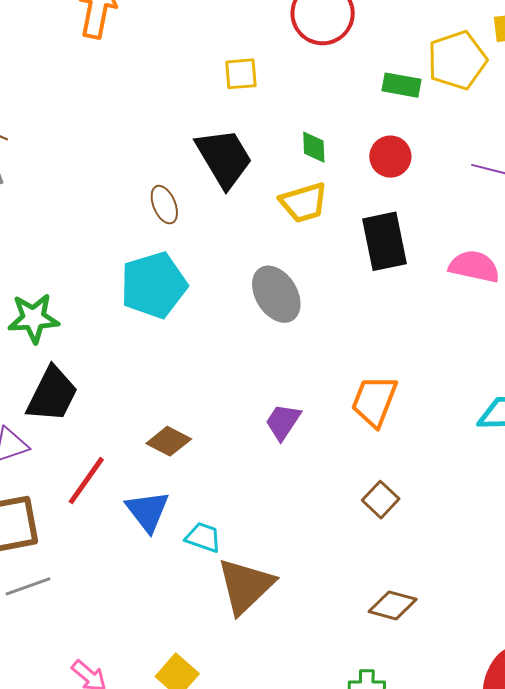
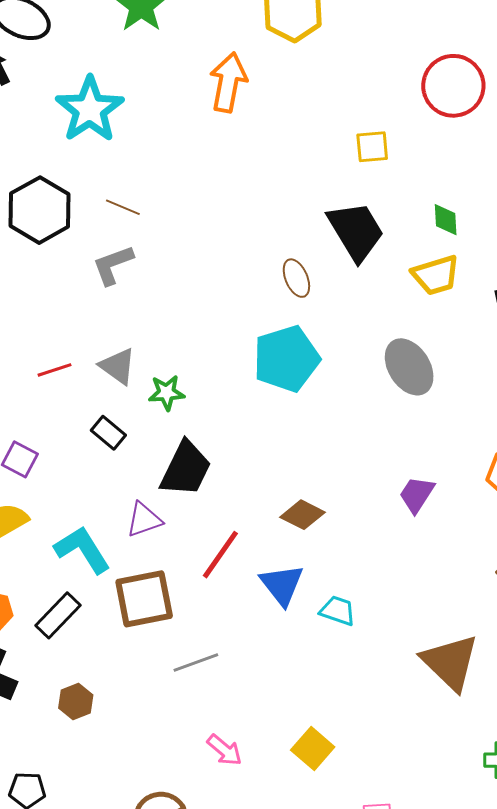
green star: (34, 318) -> (166, 393), size x0.7
gray line: (28, 586) -> (196, 663), moved
brown triangle: (245, 586) -> (450, 662), moved, turned -32

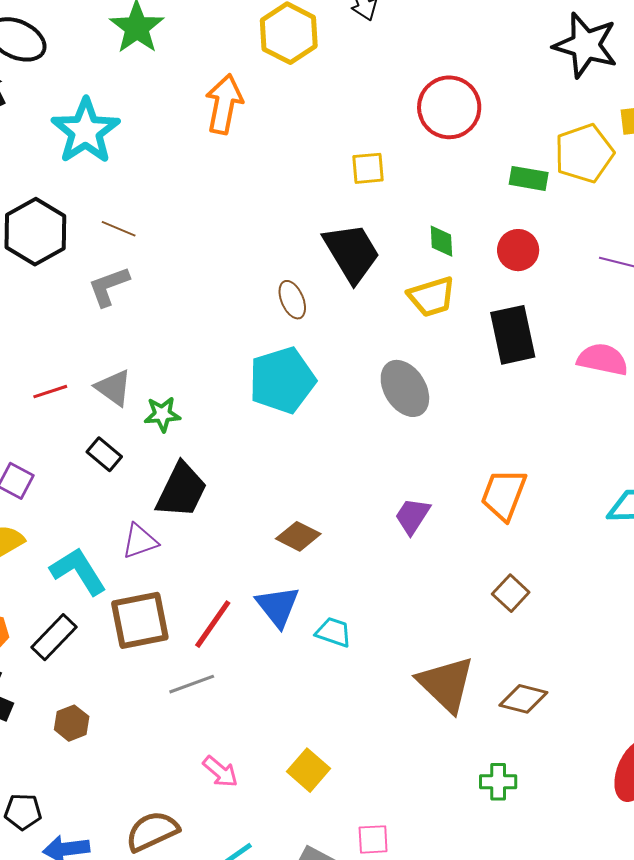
red line: (220, 555) -> (213, 624), moved

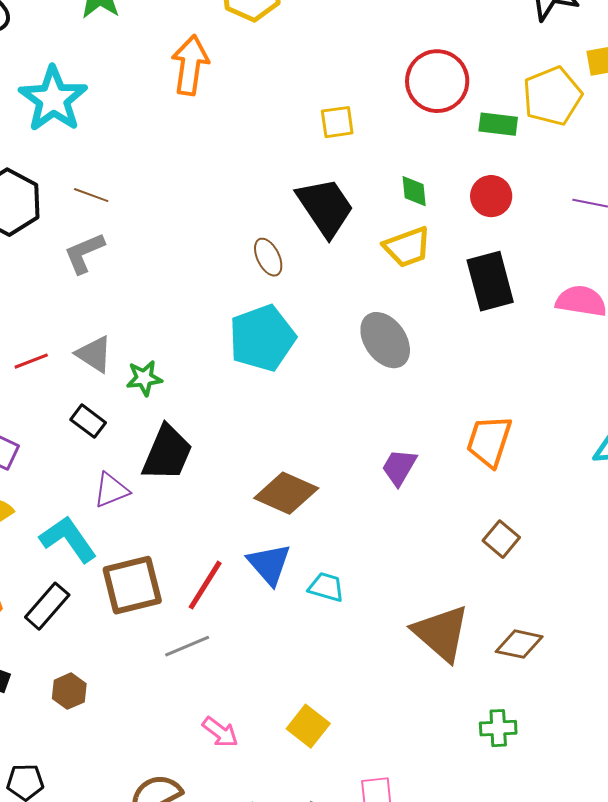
red circle: (449, 107) -> (437, 81), moved
brown diamond: (298, 536) -> (286, 493), size x1.4
purple triangle: (140, 541) -> (111, 490), moved

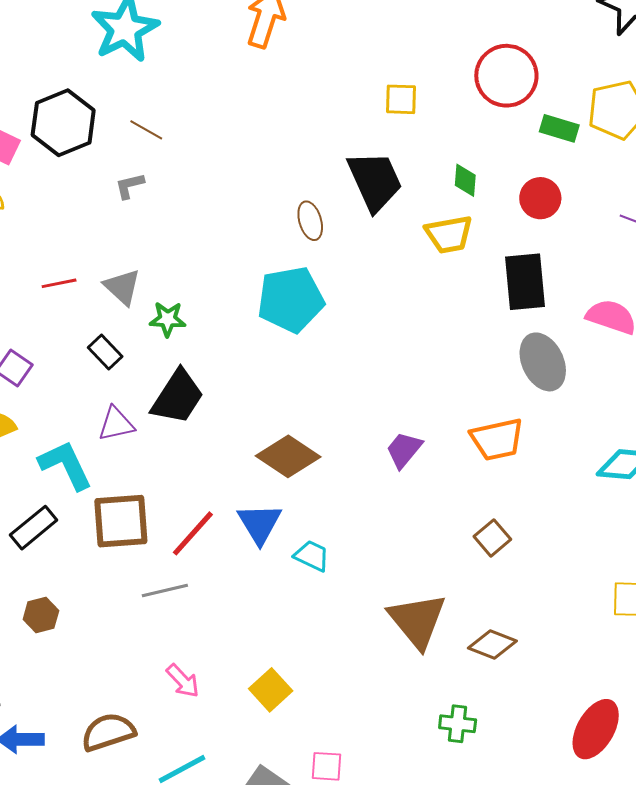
gray L-shape: (84, 253) -> (130, 186), size x0.7
gray ellipse: (385, 340) -> (543, 362), moved
orange trapezoid: (489, 441) -> (497, 439), turned -130

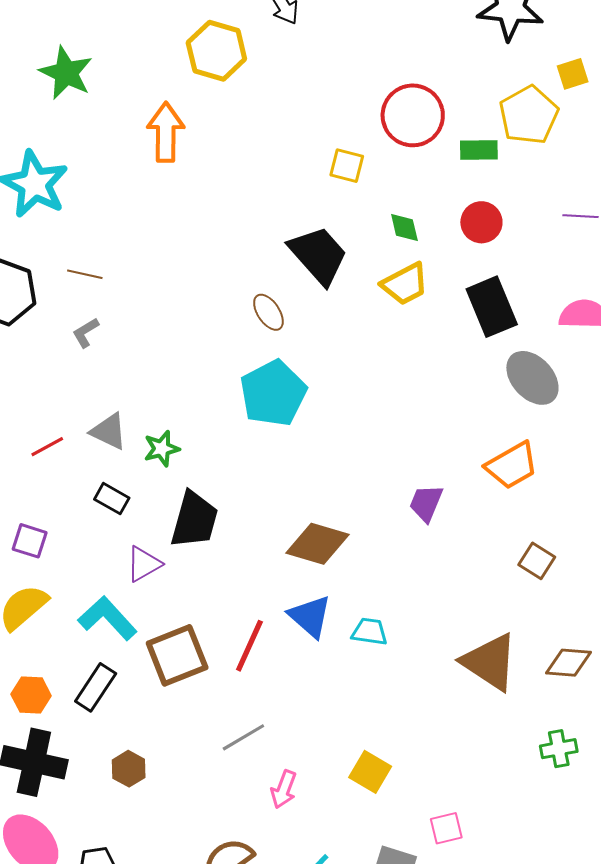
yellow square: (401, 99) -> (347, 166), moved, turned 30
gray line: (165, 591) -> (243, 737), moved
pink arrow: (183, 681) -> (284, 789), turned 81

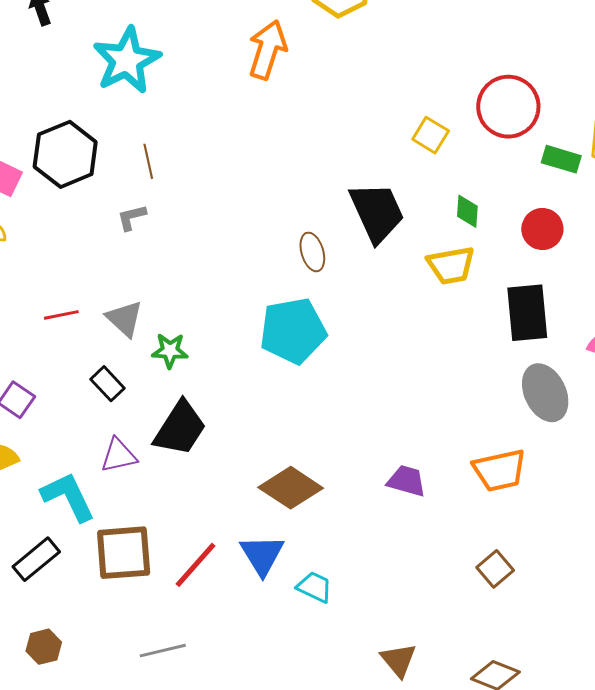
brown line: (85, 274) -> (148, 161), turned 48
purple trapezoid: (426, 503) -> (406, 481), turned 66
brown triangle: (490, 662) -> (399, 660), moved, size x0.6

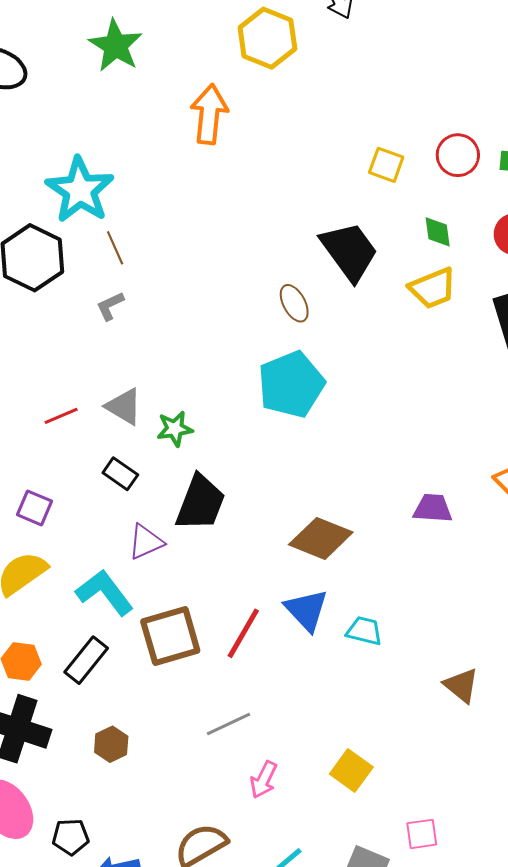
cyan star: (127, 60) -> (80, 190), moved
red circle: (508, 107) -> (458, 155), moved, size x0.7

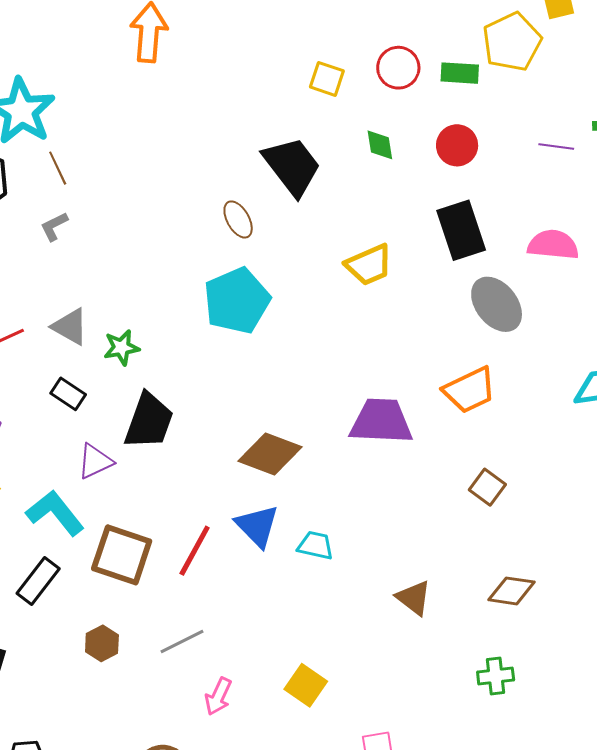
yellow trapezoid: (433, 288) -> (369, 265), moved
purple trapezoid: (433, 508) -> (381, 421), size x1.6
brown square: (170, 636) -> (122, 555), turned 36
brown hexagon: (111, 744) -> (102, 643), moved

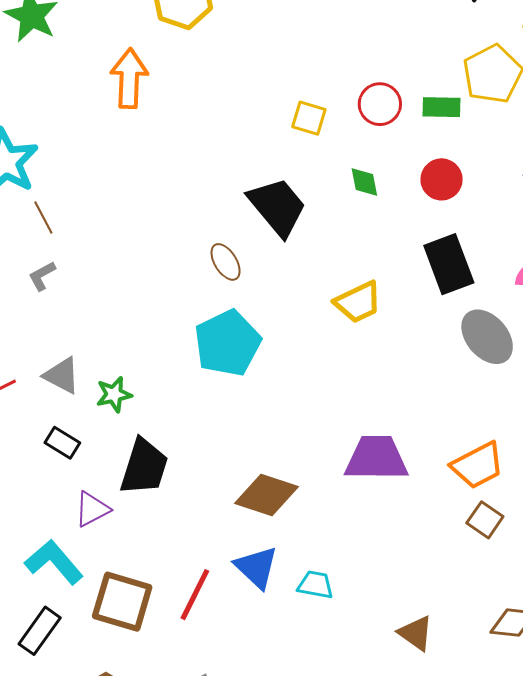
orange trapezoid: (470, 390) -> (478, 465), moved

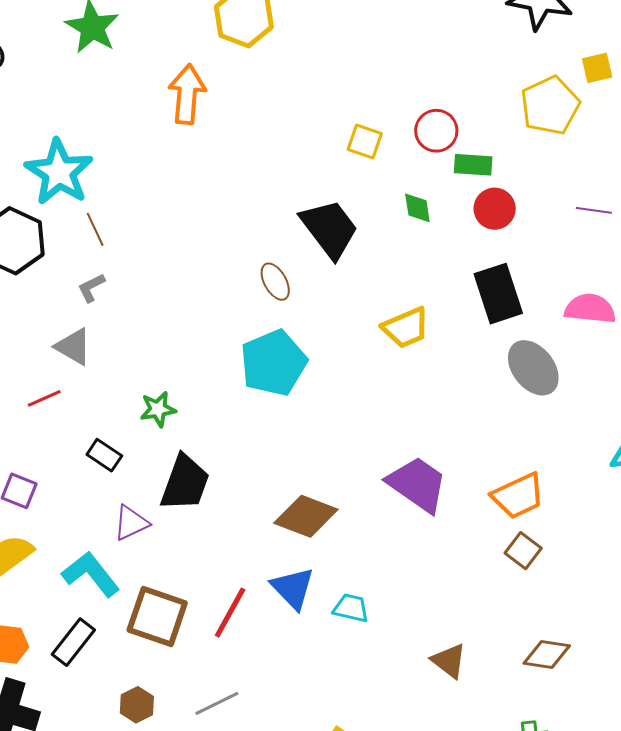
green rectangle: (441, 107) -> (473, 165), moved
gray triangle: (62, 375) -> (73, 347), moved
purple trapezoid: (376, 458) -> (417, 484), turned 32

